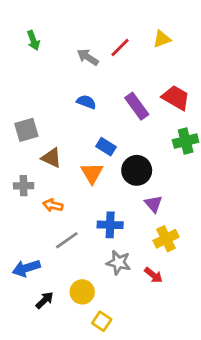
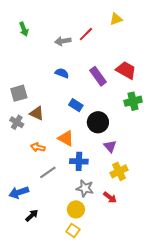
yellow triangle: (162, 39) -> (116, 19), moved
gray arrow: (88, 57) -> (63, 41), turned -42
orange triangle: (92, 173) -> (66, 138), moved, turned -30
gray cross: (24, 186) -> (17, 122), moved, turned 32
yellow circle: (82, 292) -> (76, 209), moved

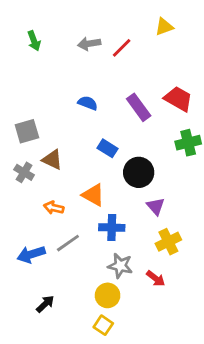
gray arrow: (63, 41) -> (89, 44), moved
blue arrow: (19, 192) -> (31, 254), moved

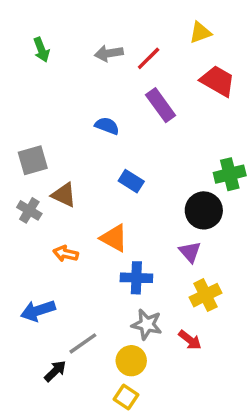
red trapezoid: (178, 99) -> (218, 81), moved
purple rectangle: (139, 107) -> (161, 105), moved
black circle: (139, 172) -> (204, 210), moved
gray line: (68, 243) -> (83, 343), moved

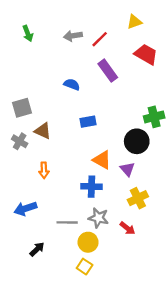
blue rectangle: (131, 181) -> (88, 122), turned -42
orange triangle: (114, 238) -> (102, 160), moved
orange arrow: (66, 254) -> (44, 170), turned -105
gray line: (83, 343) -> (67, 222), moved, turned 36

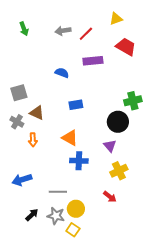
purple rectangle: (108, 71) -> (93, 61), turned -60
orange triangle: (102, 160) -> (70, 138), moved
orange arrow: (44, 170) -> (33, 140), moved
gray star: (98, 218) -> (56, 216), moved

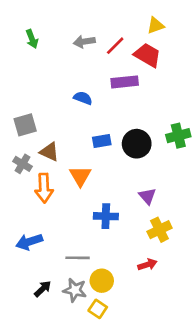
red trapezoid: (126, 47) -> (147, 55), moved
black circle: (118, 122) -> (137, 144), moved
orange triangle: (70, 138) -> (80, 176), moved, turned 30
orange arrow: (33, 140) -> (44, 188), size x1.5
red arrow: (110, 197) -> (147, 265), turned -56

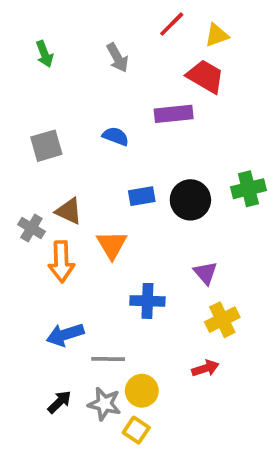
gray arrow: (84, 42) -> (117, 58), turned -110
red line: (115, 46) -> (172, 24), moved
gray square: (25, 125) -> (46, 146), moved
blue arrow: (29, 242) -> (65, 335), moved

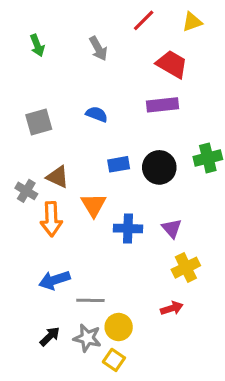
yellow triangle: (217, 35) -> (192, 22), moved
purple rectangle: (174, 114) -> (162, 105), moved
blue cross: (147, 301) -> (128, 228), moved

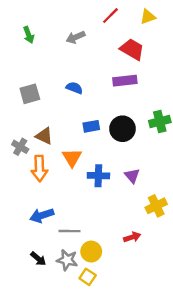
gray arrow: (98, 49) -> (76, 37), turned 96
yellow cross: (186, 268) -> (156, 206), moved
black arrow: (50, 336) -> (38, 259), turned 84

